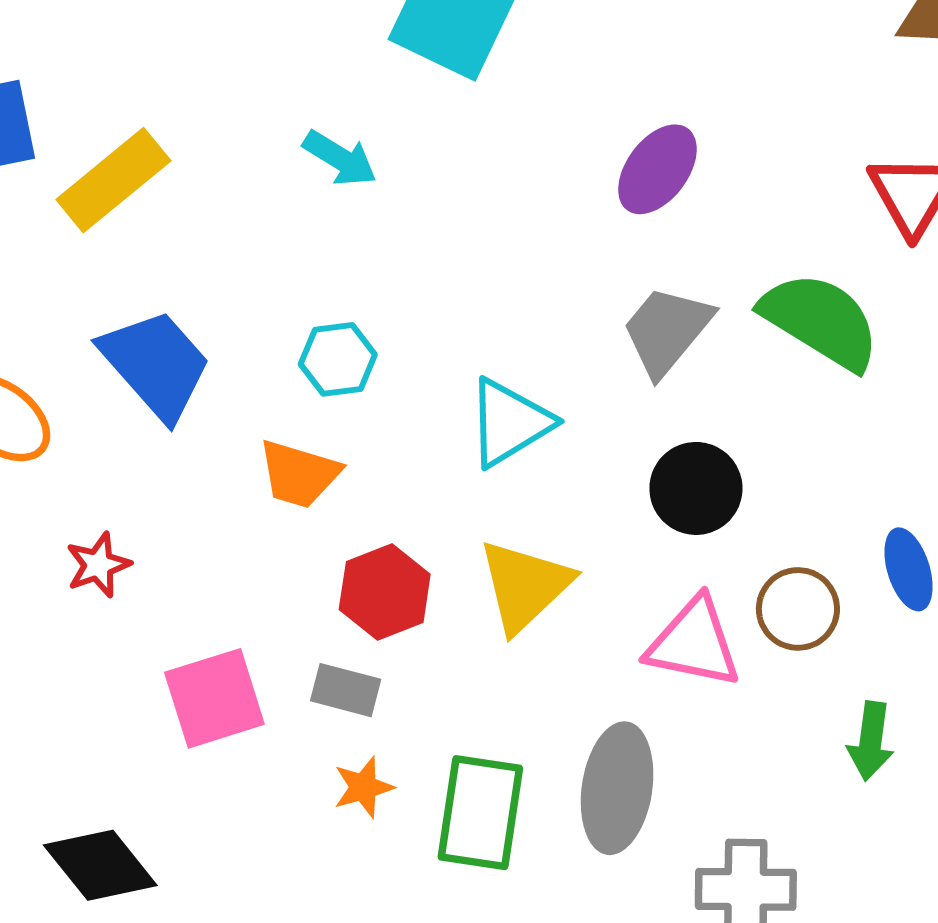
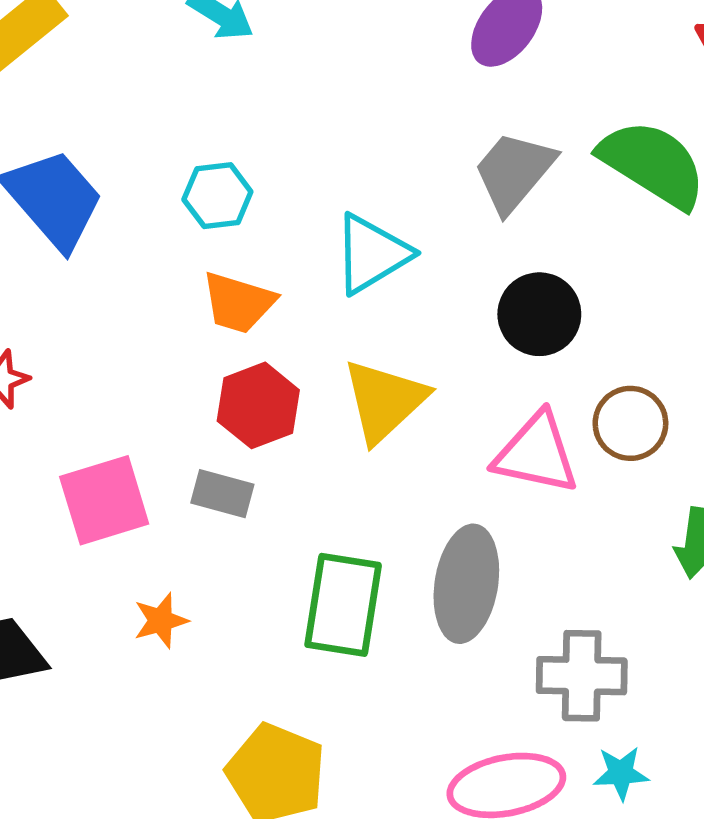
orange trapezoid: (299, 474) -> (238, 303), moved
orange star: (363, 787) -> (161, 621), moved

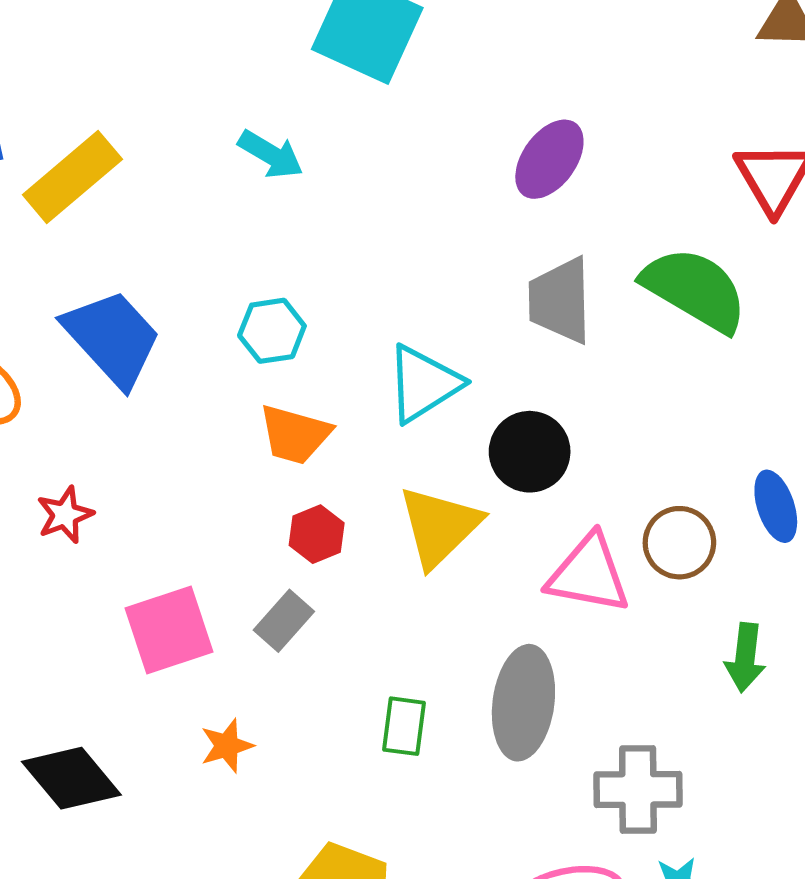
gray trapezoid: (514, 172) -> (560, 300), turned -40
black circle: (539, 314) -> (530, 452), moved
red hexagon: (258, 405) -> (317, 534), size x0.7
gray rectangle: (222, 494) -> (284, 621), turned -62
green rectangle: (343, 605) -> (404, 726), size x0.6

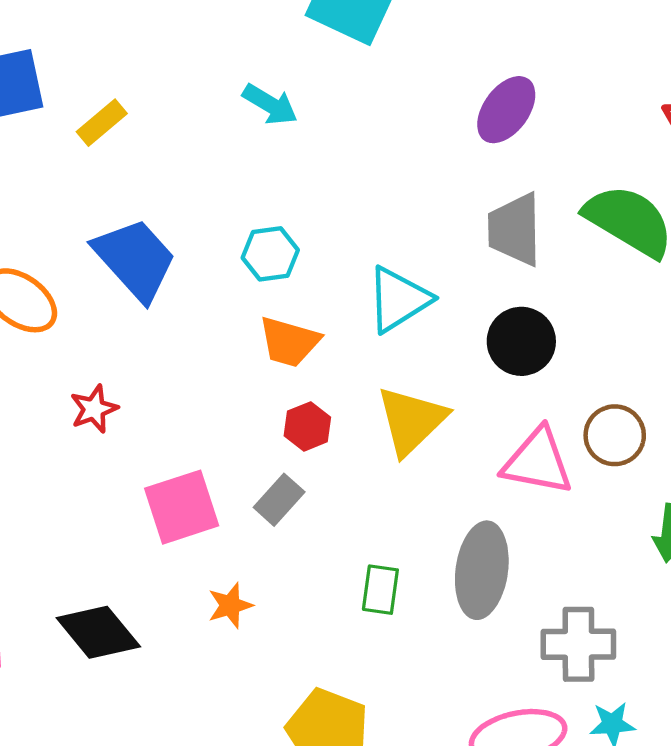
yellow rectangle: (72, 177) -> (102, 123), size x0.6
black circle: (530, 452) -> (521, 341), moved

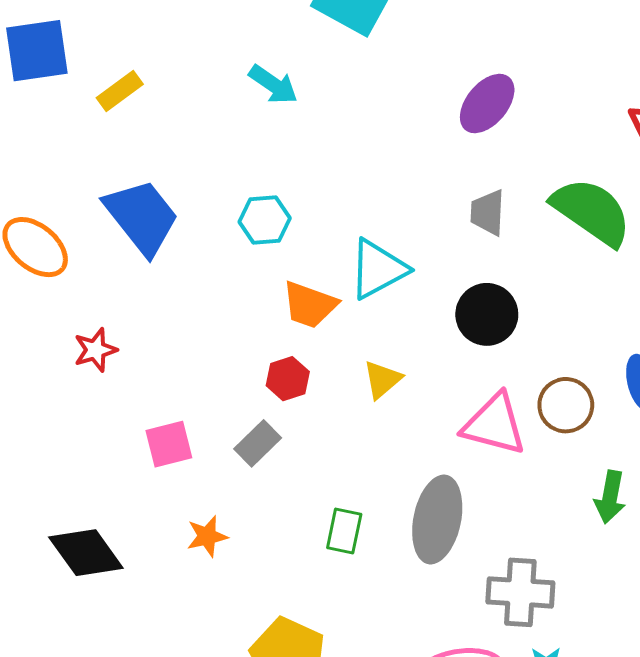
gray trapezoid: (515, 229) -> (488, 213), size x0.7
orange trapezoid: (289, 342) -> (310, 305), moved
yellow triangle: (411, 421) -> (382, 380), size x0.6
pink square: (182, 507) -> (169, 444), size x0.7

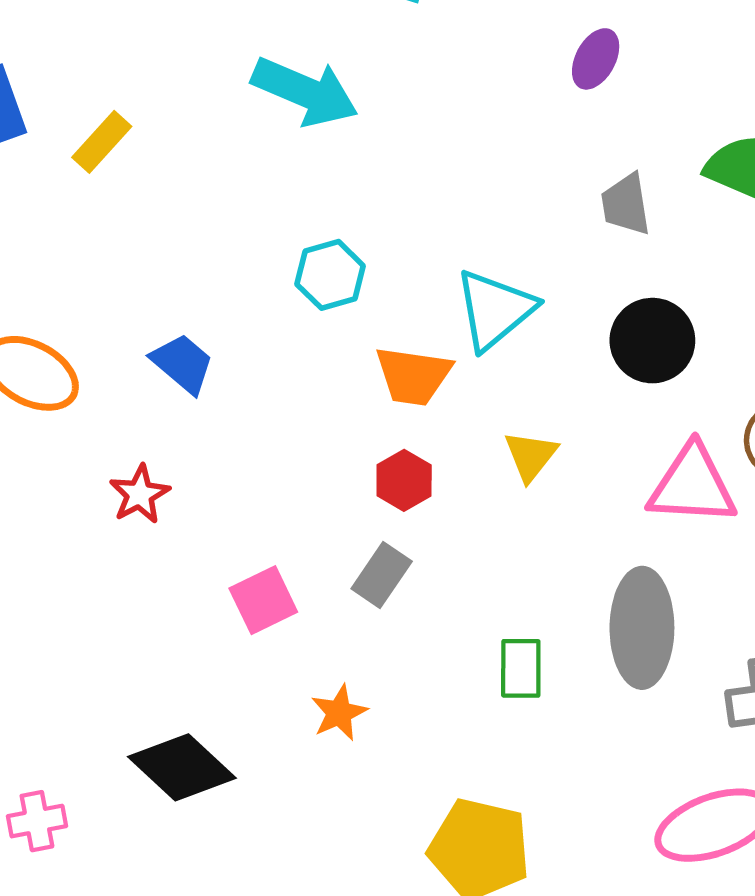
cyan arrow: (273, 85) -> (305, 92), size x1.5
purple ellipse: (487, 104) -> (596, 59), size x0.7
blue trapezoid: (142, 217) -> (183, 363), moved, size x0.6

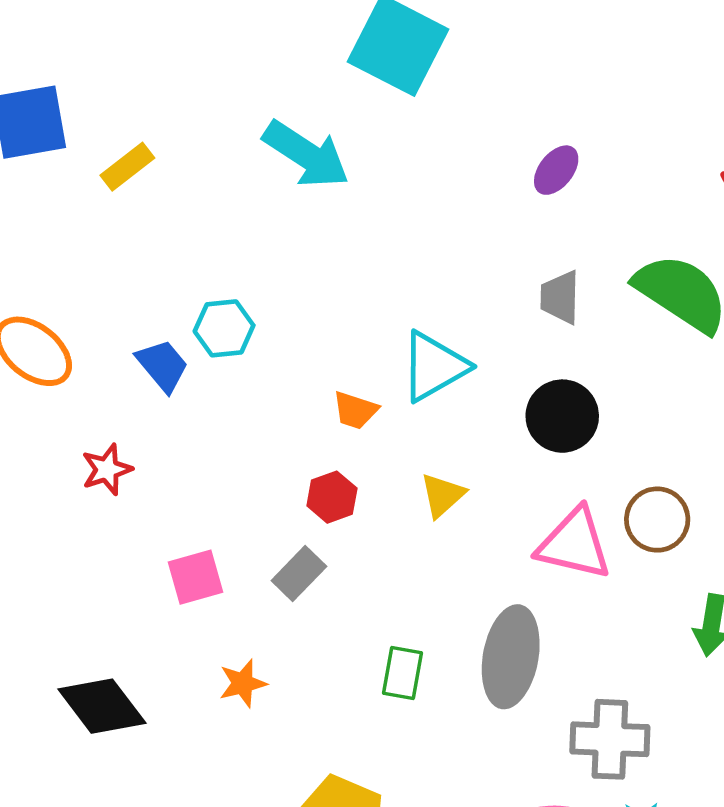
cyan hexagon: (330, 275) -> (224, 328), moved
orange trapezoid: (413, 376) -> (355, 410), size x0.7

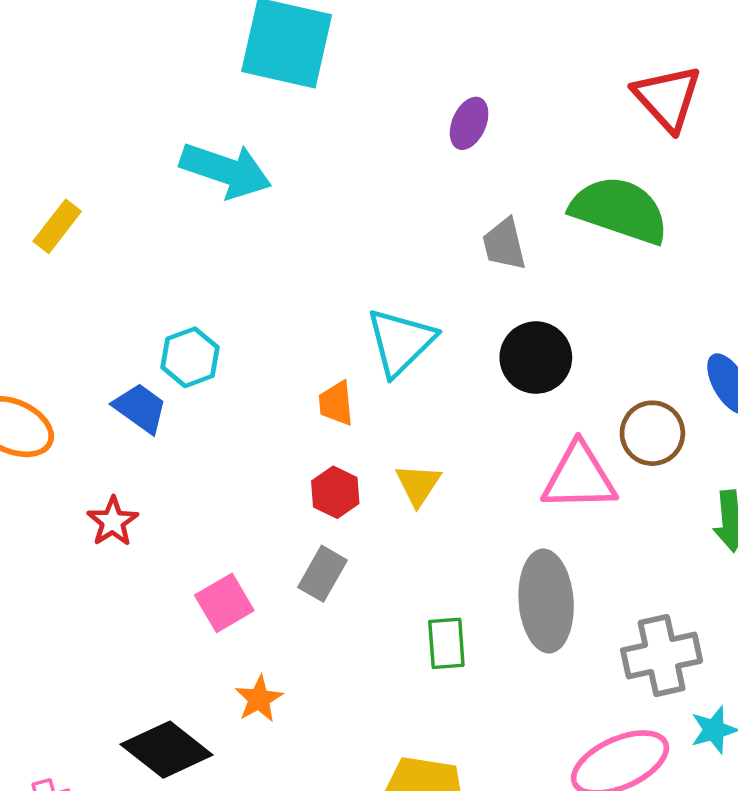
orange trapezoid: (355, 410) -> (336, 403), turned 81
yellow triangle: (442, 495) -> (418, 485), moved
orange star: (243, 683) -> (259, 699), moved

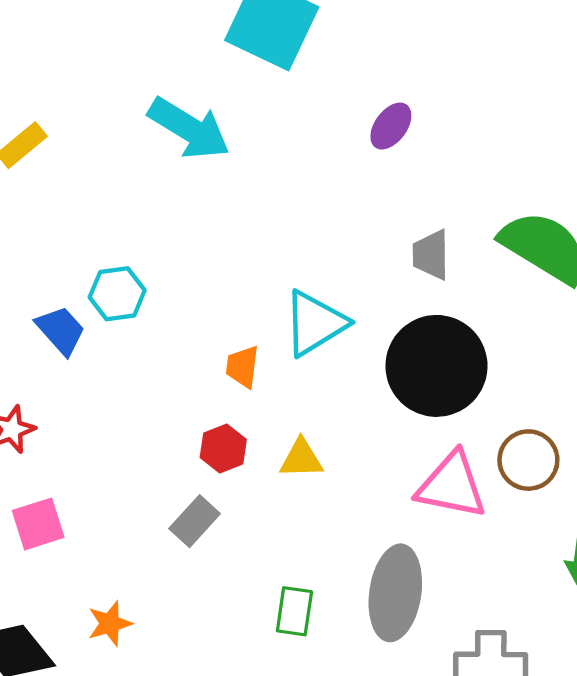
purple ellipse: (469, 123) -> (391, 126), moved
black circle: (536, 358) -> (436, 366), size x1.5
yellow triangle: (418, 485) -> (301, 459), turned 42
pink square: (224, 603) -> (38, 524), moved

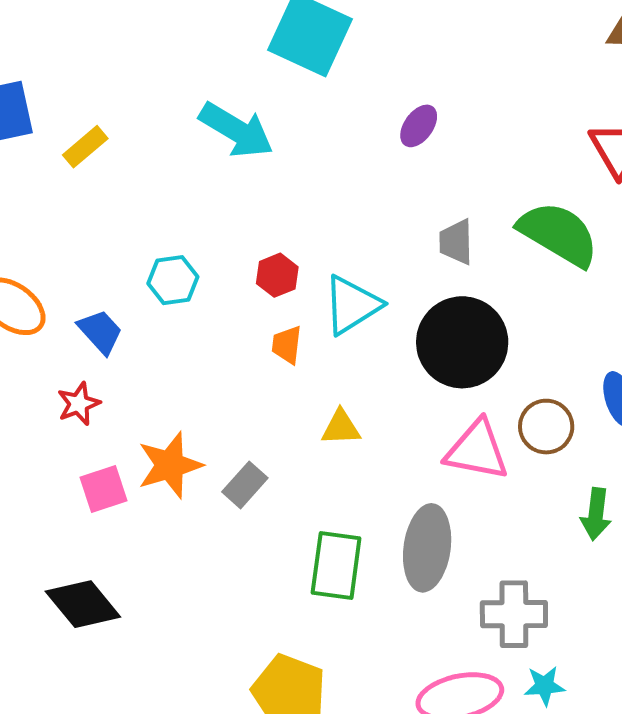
blue trapezoid: (61, 330) -> (100, 332), moved
red hexagon: (223, 449) -> (277, 275), moved
green rectangle: (294, 611) -> (336, 565), size x1.5
orange star: (110, 624) -> (170, 465), moved, size x1.6

